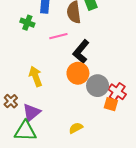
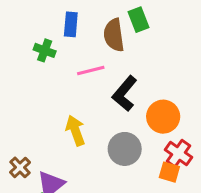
orange circle: (78, 73) -> (163, 117), moved
yellow arrow: (36, 76) -> (75, 130), moved
gray circle: (98, 86) -> (125, 149), moved

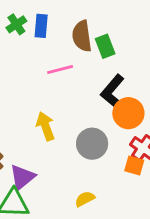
green rectangle: (139, 20) -> (105, 46), moved
green cross: (45, 50) -> (16, 24), moved, turned 36
black L-shape: (125, 94) -> (112, 91), moved

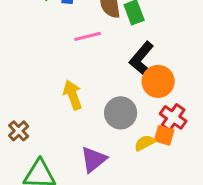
purple triangle: (22, 177) -> (94, 159), moved
yellow semicircle: (85, 199) -> (145, 143), moved

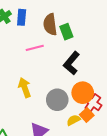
orange circle: (158, 81) -> (83, 93), moved
orange square: (164, 135) -> (87, 115), turned 32

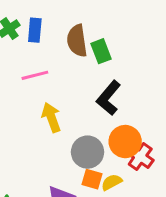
pink line: (35, 48) -> (35, 75), moved
yellow arrow: (25, 88) -> (51, 117), moved
orange square: (87, 115) -> (92, 179), moved, turned -32

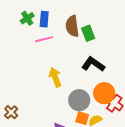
pink line: (35, 75) -> (44, 39), moved
black L-shape: (109, 98) -> (93, 64), turned 85

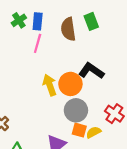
green rectangle: (88, 33) -> (91, 21), moved
pink line: (44, 39) -> (38, 43), turned -60
orange circle: (104, 93) -> (70, 84), moved

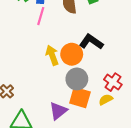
orange square: (79, 130) -> (80, 98), size x1.5
yellow semicircle: (94, 132) -> (106, 100), moved

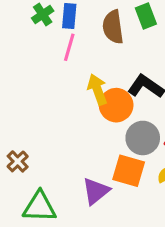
yellow arrow: (52, 55) -> (97, 90), moved
gray circle: (77, 79) -> (143, 138), moved

